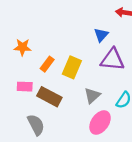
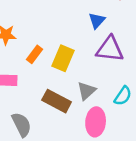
brown rectangle: (49, 97) -> (57, 101), moved
pink ellipse: (100, 122) -> (96, 122), turned -30

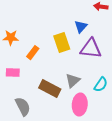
yellow rectangle: (63, 58) -> (62, 43), moved, turned -42

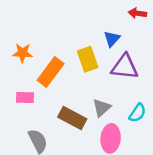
orange rectangle: (33, 53) -> (51, 72), size x1.6

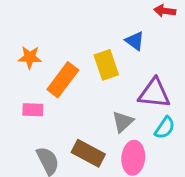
blue triangle: (112, 39) -> (135, 41), turned -36
purple triangle: (125, 67) -> (154, 93), moved
brown rectangle: (72, 118) -> (88, 153), moved

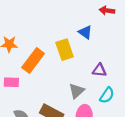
purple triangle: (154, 93) -> (99, 70), size x0.6

